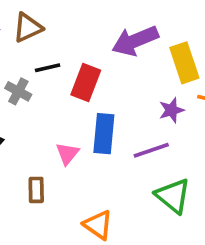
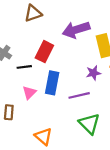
brown triangle: (28, 28) -> (33, 13), moved
black line: (48, 68) -> (24, 67), moved

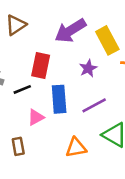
purple star: (93, 73) -> (88, 68), moved
pink triangle: (29, 93) -> (36, 117), turned 32
orange triangle: (43, 136) -> (76, 148), moved, turned -36

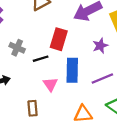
pink triangle: (36, 117) -> (50, 84), turned -42

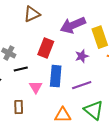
black line: (41, 59) -> (21, 69), moved

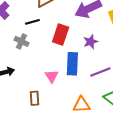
purple star: (82, 56) -> (91, 42), moved
black line: (21, 69) -> (32, 22), moved

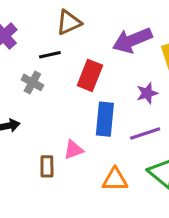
purple star: (91, 42) -> (147, 93), moved
pink triangle: (52, 76) -> (74, 150), moved, turned 40

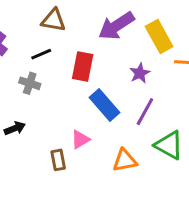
brown triangle: (69, 22) -> (53, 20), turned 45
blue rectangle: (105, 119) -> (105, 105), turned -36
purple line: (145, 133) -> (145, 112), turned -32

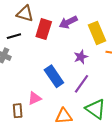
purple arrow: (116, 26) -> (68, 22), size x0.7
red rectangle: (83, 66) -> (44, 29), moved

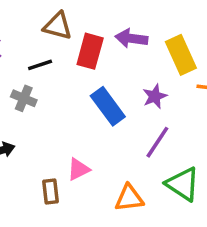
purple arrow: (68, 22) -> (131, 38), turned 36
blue rectangle: (54, 76) -> (108, 106), moved

